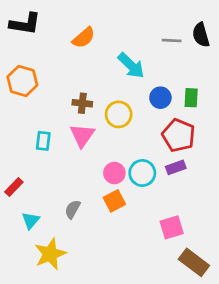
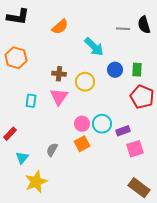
red pentagon: (179, 135) -> (142, 97), moved
purple rectangle: (176, 167) -> (123, 131), moved
pink square: (172, 227) -> (135, 149), moved

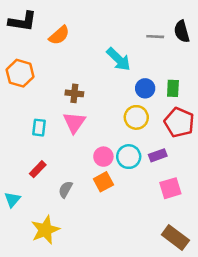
orange semicircle: (60, 27) -> (59, 35), moved
yellow circle: (85, 82) -> (136, 117), moved
purple rectangle: (123, 131) -> (158, 155), moved
red rectangle: (10, 134) -> (38, 169), moved
cyan triangle: (22, 158) -> (12, 200), moved

